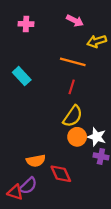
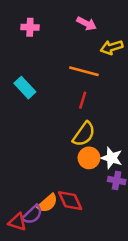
orange semicircle: (36, 161) -> (48, 203), moved, turned -30

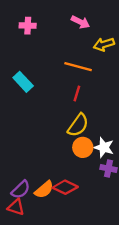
red diamond: (70, 201) -> (65, 187), turned -40
purple semicircle: (32, 214) -> (21, 190), moved

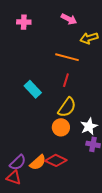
cyan rectangle: (23, 82) -> (33, 89), moved
orange circle: (83, 147) -> (61, 127), moved
white star: (104, 147) -> (89, 126), turned 30

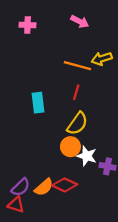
yellow arrow: (89, 38) -> (102, 59), moved
cyan rectangle: (33, 89) -> (38, 103), turned 36
white star: (89, 126) -> (87, 156), moved, turned -30

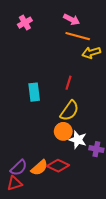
pink cross: (28, 25) -> (25, 23), turned -32
orange line: (77, 66) -> (78, 36), moved
red triangle: (16, 205) -> (15, 183), turned -35

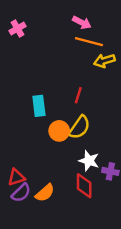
pink cross: (25, 23) -> (17, 29), moved
orange circle: (63, 131) -> (59, 131), moved
red diamond: (58, 166) -> (84, 186), moved, turned 65
red triangle: (15, 183) -> (16, 177), moved

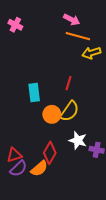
pink cross: (17, 29) -> (15, 25), turned -32
red diamond: (84, 186) -> (50, 153), moved, turned 30

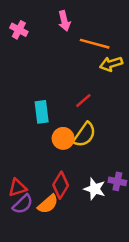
pink arrow: (72, 20) -> (64, 21), moved, turned 49
red line: (68, 83) -> (83, 101), turned 32
white star: (78, 140) -> (95, 189), moved

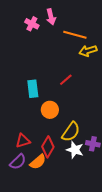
pink cross: (19, 30) -> (32, 24), moved
yellow semicircle: (85, 135) -> (71, 132), moved
red triangle: (18, 188) -> (23, 141), moved

